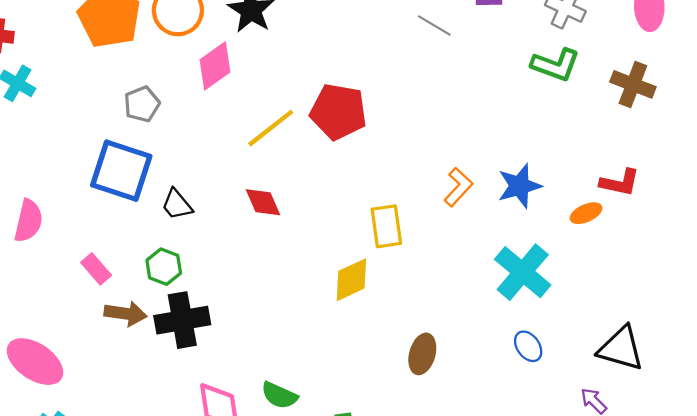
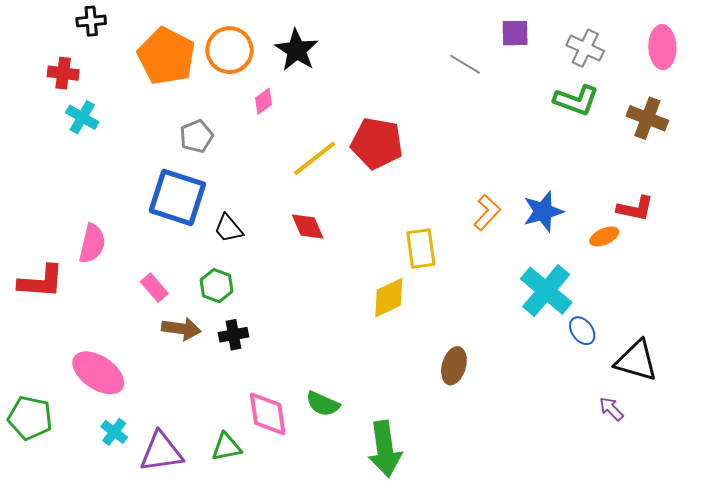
pink diamond: (215, 66) -> (264, 101), size x0.6
black cross: (182, 320) -> (233, 335), size x0.6
blue ellipse: (528, 346) -> (582, 331), moved

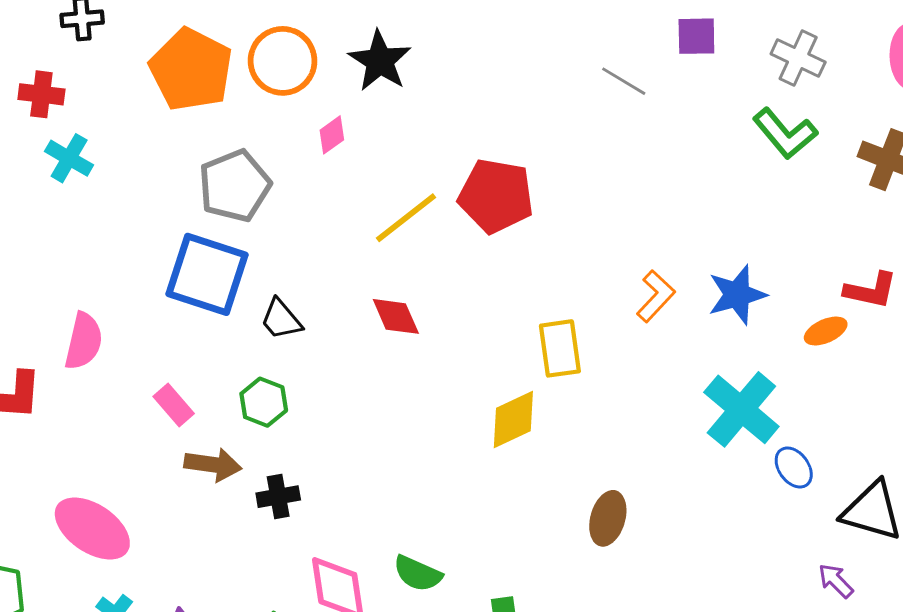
green L-shape: (576, 100) -> (785, 133), turned 30
gray pentagon: (196, 136) -> (235, 186), size x1.5
black cross: (233, 335) -> (278, 497), moved

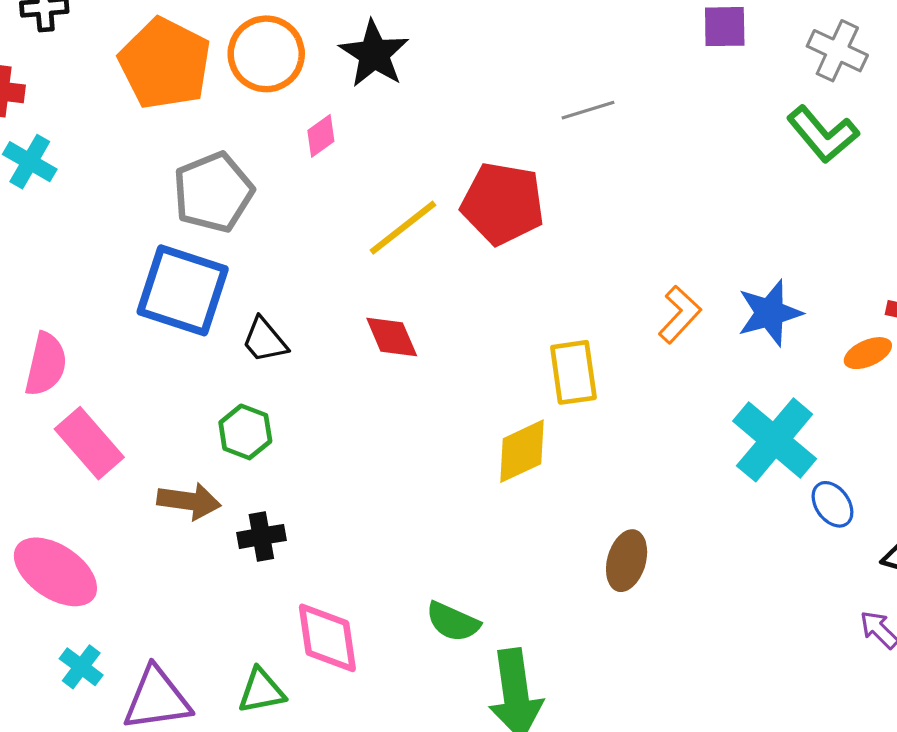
gray line: (624, 81) -> (588, 110), moved, turned -48
pink rectangle: (174, 405) -> (89, 443), moved, size x1.5
green semicircle: (418, 574) -> (453, 622), moved

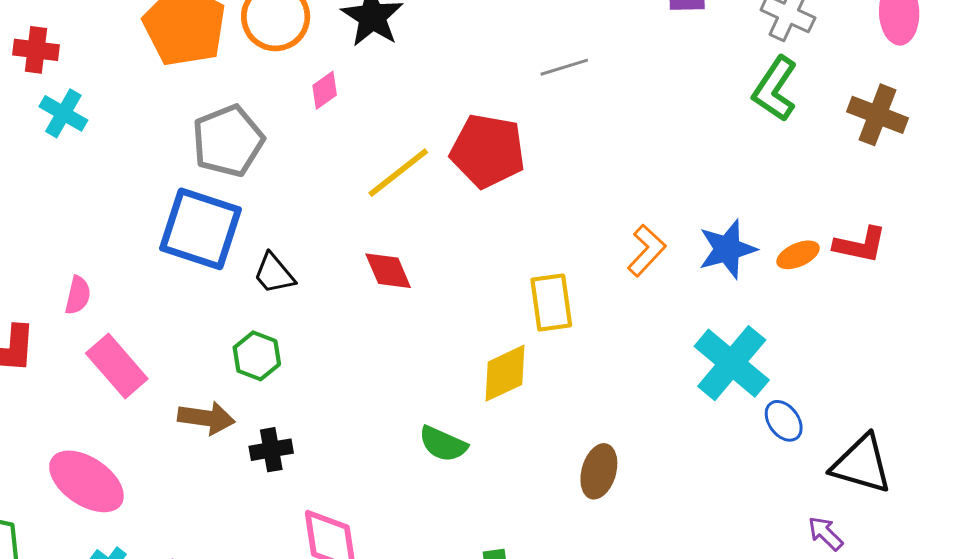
green L-shape: (823, 134) -> (775, 89), turned 74
orange ellipse: (868, 353) -> (798, 255), moved
pink semicircle: (46, 364) -> (78, 295), size x0.7
green semicircle: (453, 622) -> (443, 444), moved

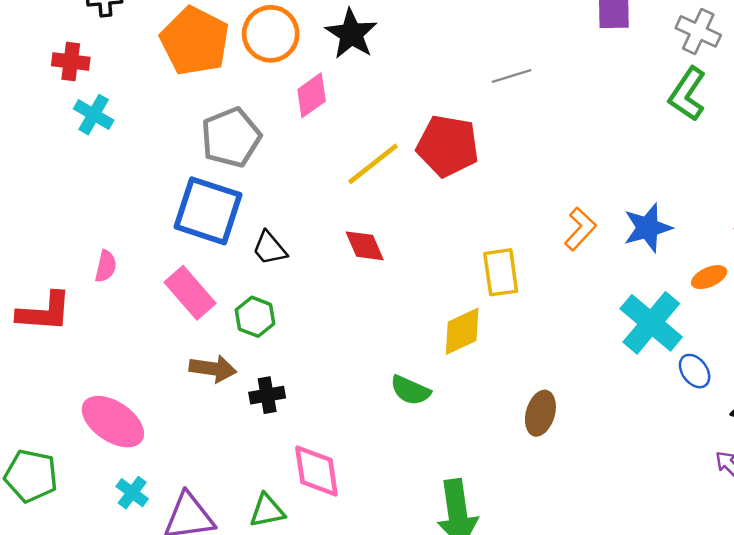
pink diamond: (325, 90) -> (312, 95), size x1.4
orange ellipse: (798, 255) -> (709, 277), moved
pink rectangle: (117, 366) -> (190, 293), moved

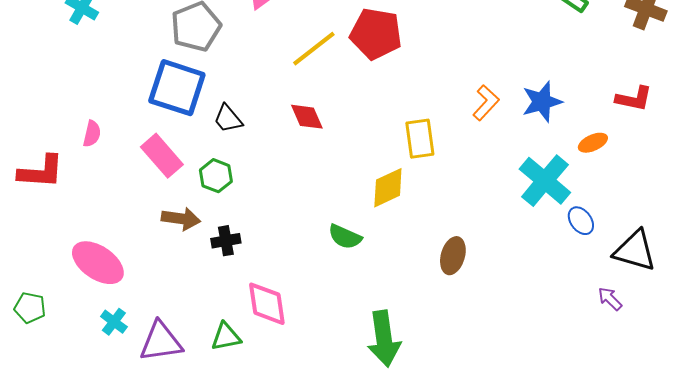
green pentagon: (31, 476) -> (30, 308), size x0.7

